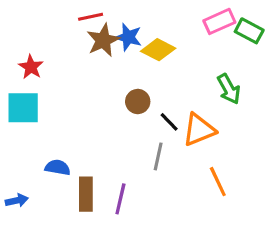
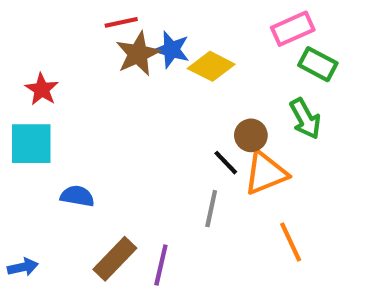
green rectangle: (249, 31) -> (318, 64), moved
brown circle: (138, 102) -> (251, 135), moved
blue semicircle: (58, 167) -> (77, 196), moved
brown rectangle: (86, 194) -> (115, 259), turned 44

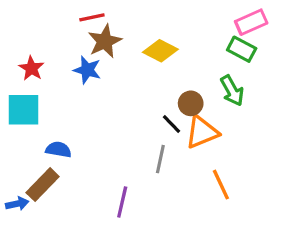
pink rectangle: (293, 29) -> (251, 22), moved
blue star: (171, 50) -> (87, 70), moved
brown rectangle: (115, 259) -> (43, 185), moved

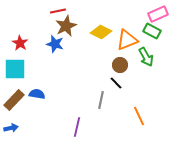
black line: (172, 124) -> (116, 83), moved
orange triangle: (202, 132) -> (127, 40), moved
brown rectangle: (43, 185) -> (14, 100), moved

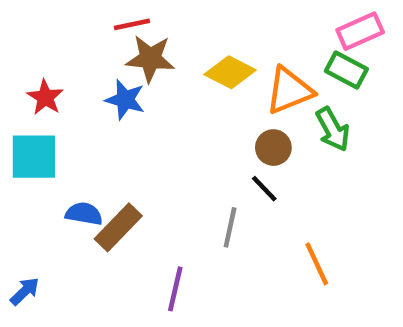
brown star: (66, 26) -> (150, 59), turned 30
brown rectangle: (14, 100) -> (118, 227), moved
blue arrow: (11, 128) -> (25, 291), turned -32

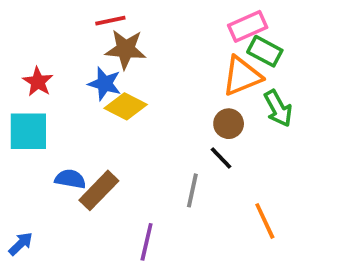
pink rectangle: (360, 31) -> (248, 26), moved
green rectangle: (346, 70) -> (265, 51), moved
yellow diamond: (230, 72) -> (126, 106), moved

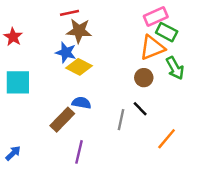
red star: (38, 82) -> (13, 37), moved
black line: (221, 158) -> (140, 109), moved
blue semicircle: (70, 179) -> (81, 103), moved
orange line: (265, 221) -> (167, 139), turned 65
purple line: (147, 242) -> (79, 152), moved

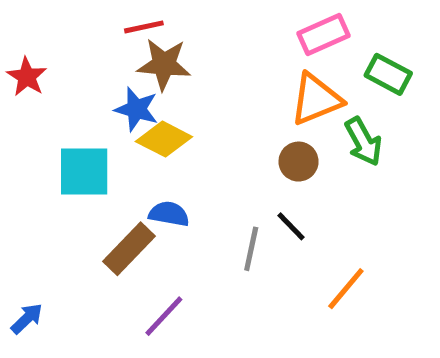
green rectangle: (167, 32) -> (388, 74), moved
cyan square: (18, 82) -> (84, 172), moved
purple line: (79, 152) -> (164, 316), turned 30

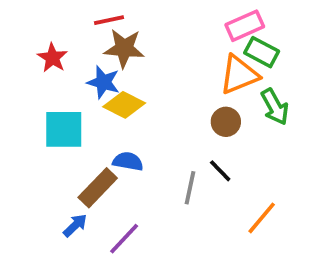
green rectangle: (388, 74) -> (262, 52), moved
red star: (27, 77) -> (53, 58), moved
blue arrow: (27, 319) -> (75, 225), moved

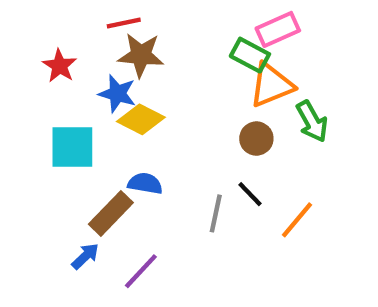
green rectangle: (262, 52) -> (250, 55), moved
orange line: (262, 218) -> (297, 220), moved

